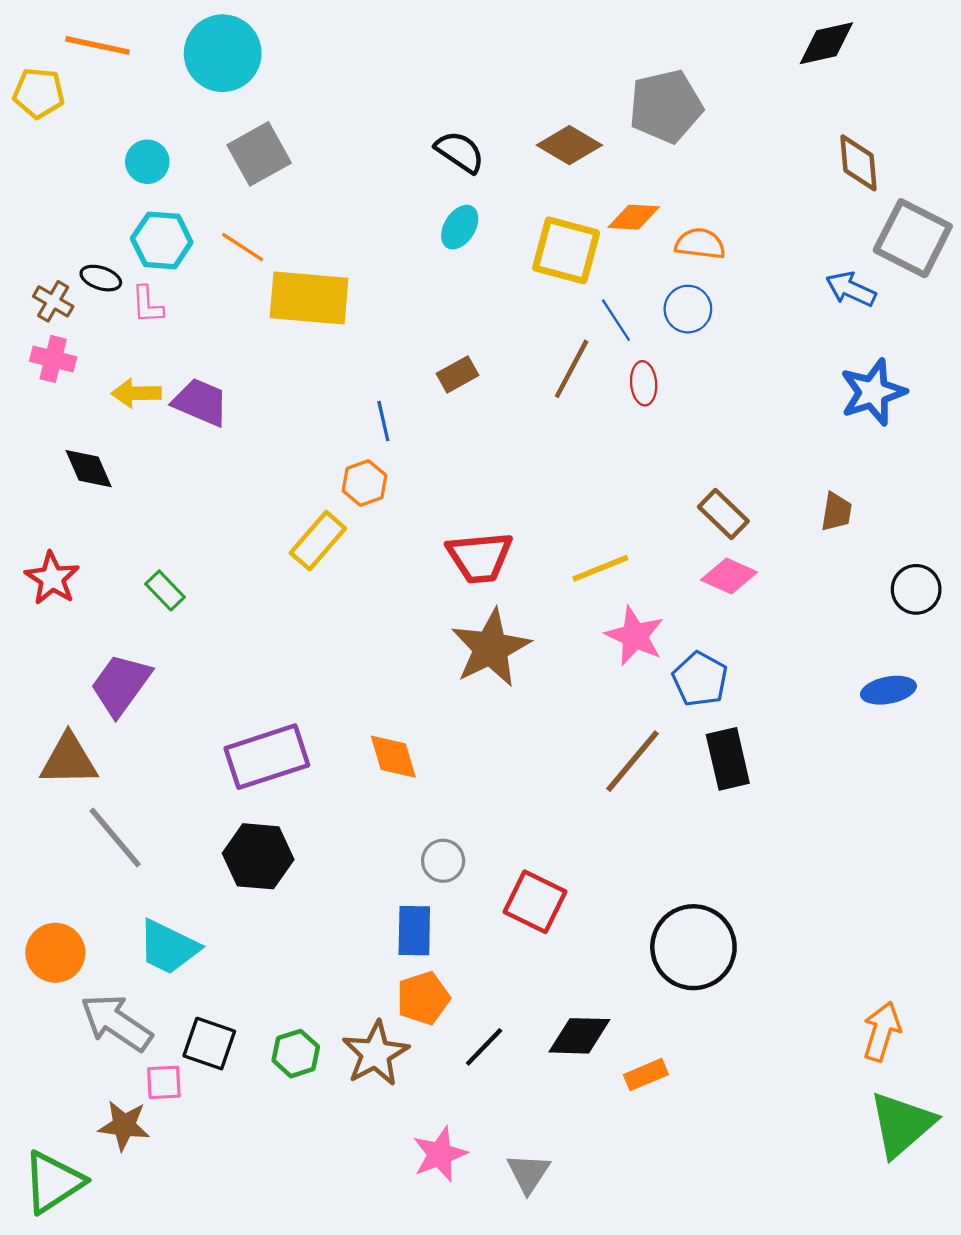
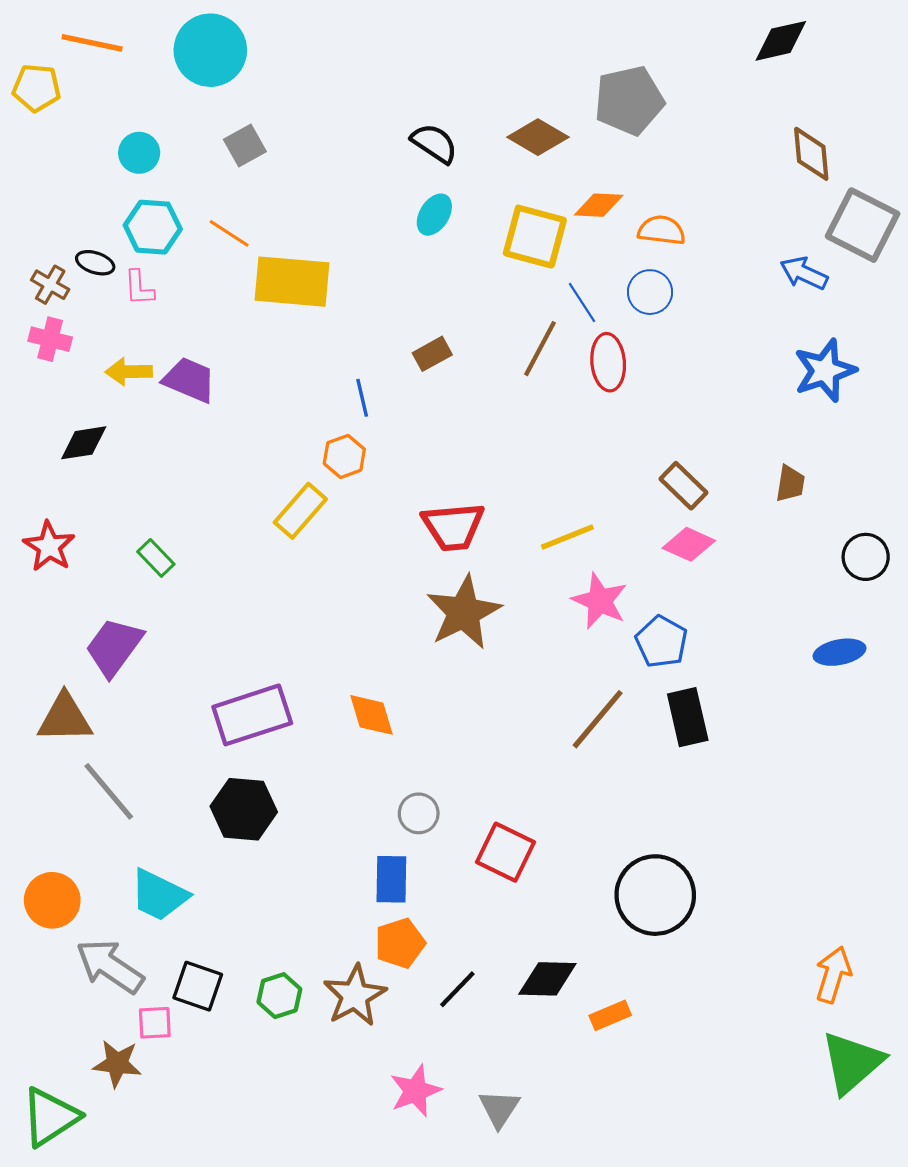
gray square: (259, 154) -> (245, 145), size x0.7
red ellipse: (644, 383) -> (608, 362), size x1.4
black diamond: (89, 469) -> (84, 443), turned -75

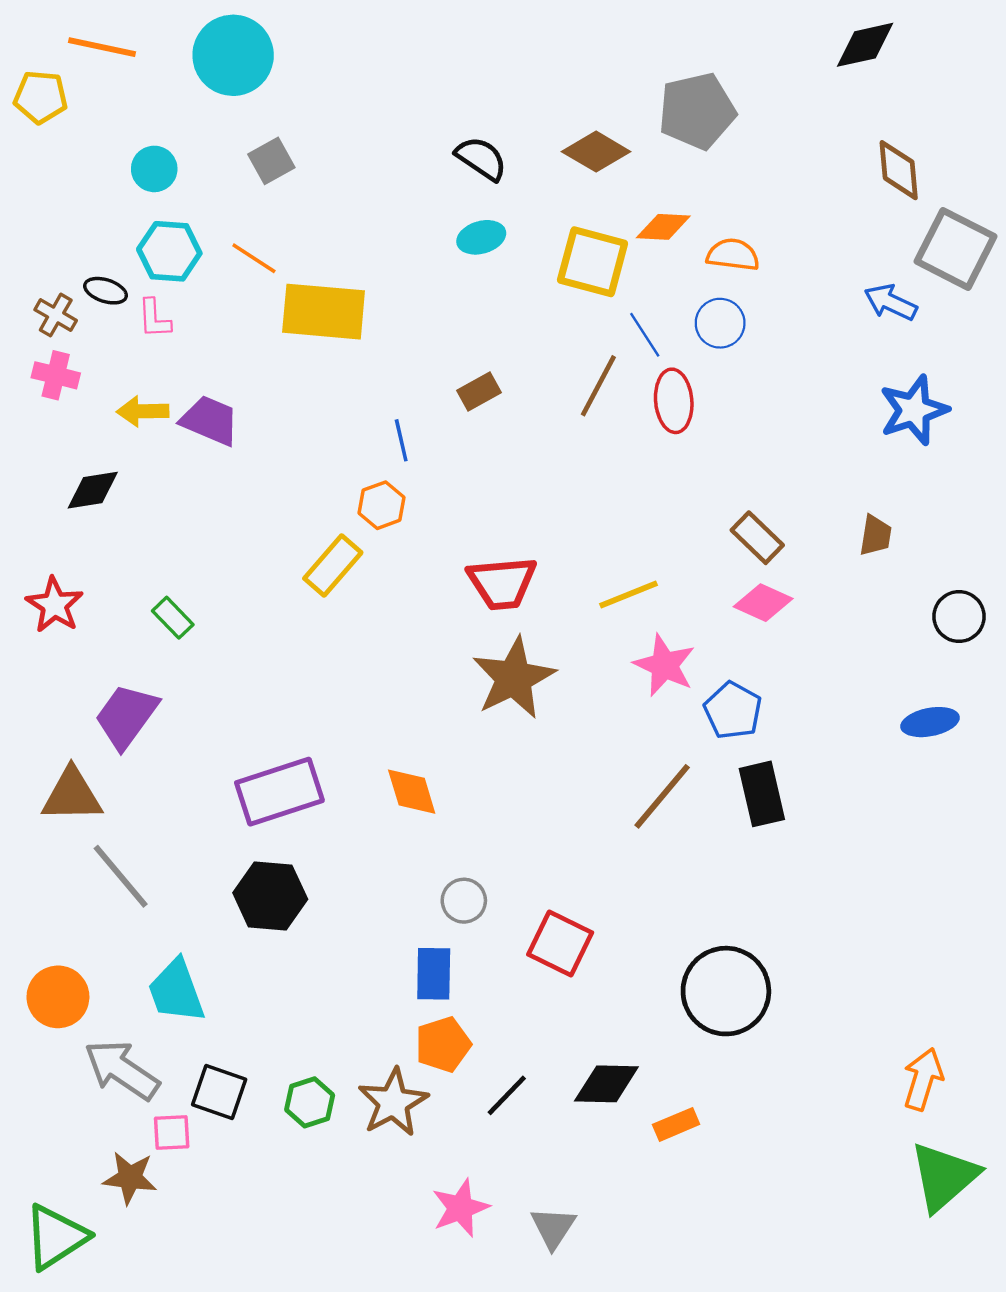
cyan ellipse: (434, 215) -> (481, 237), turned 42
cyan trapezoid: (159, 895) -> (176, 991), turned 44

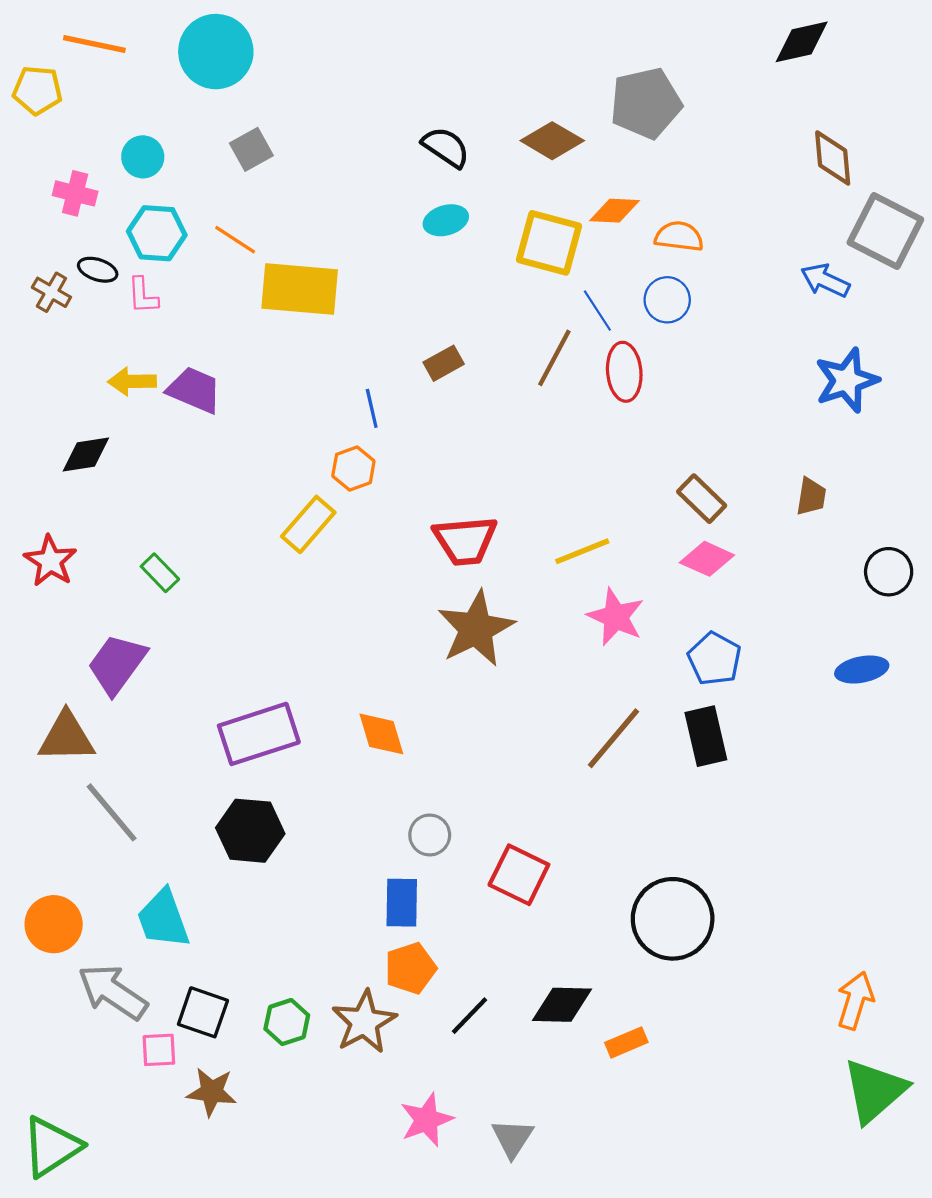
pink cross: (56, 375) -> (75, 193), moved
blue pentagon: (733, 710) -> (715, 659), moved
brown star: (130, 1178) -> (212, 1092), moved

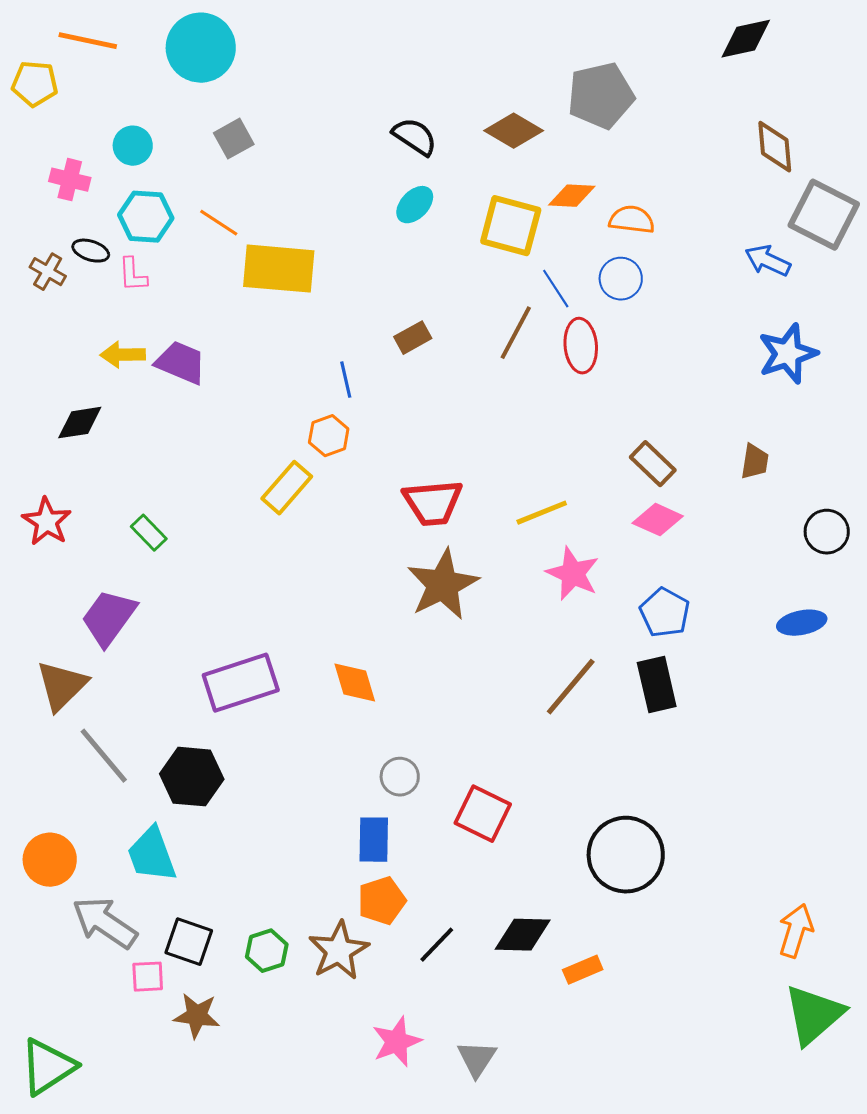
cyan ellipse: (446, 220) -> (415, 205), turned -30
brown triangle: (66, 737) -> (62, 686), turned -44
black hexagon: (250, 831) -> (192, 777), moved

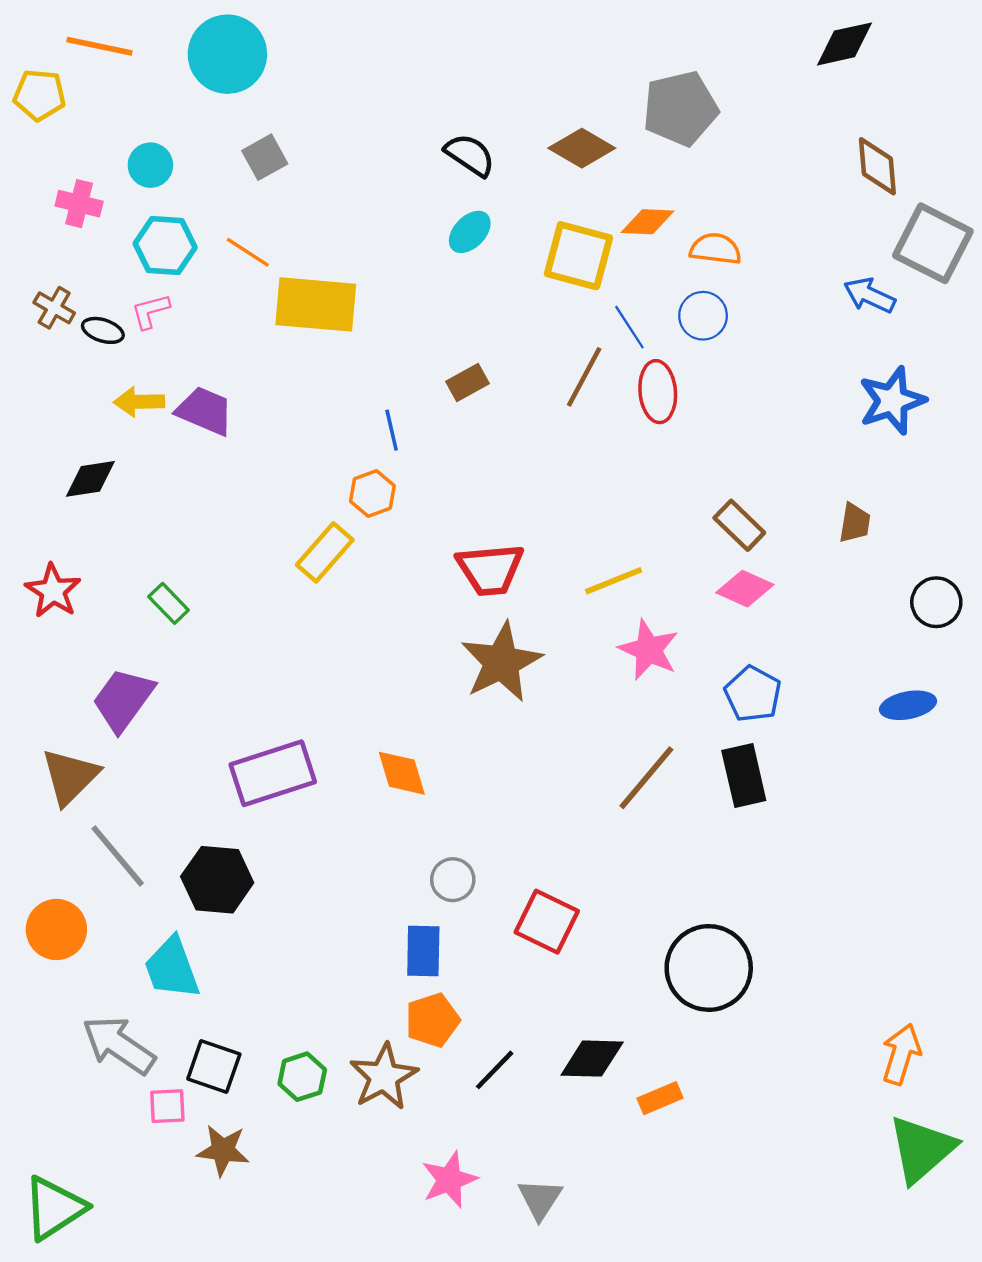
black ellipse: (91, 251) -> (103, 330), moved
pink L-shape: (133, 275) -> (150, 311), turned 78
orange circle: (50, 860) -> (56, 929), moved

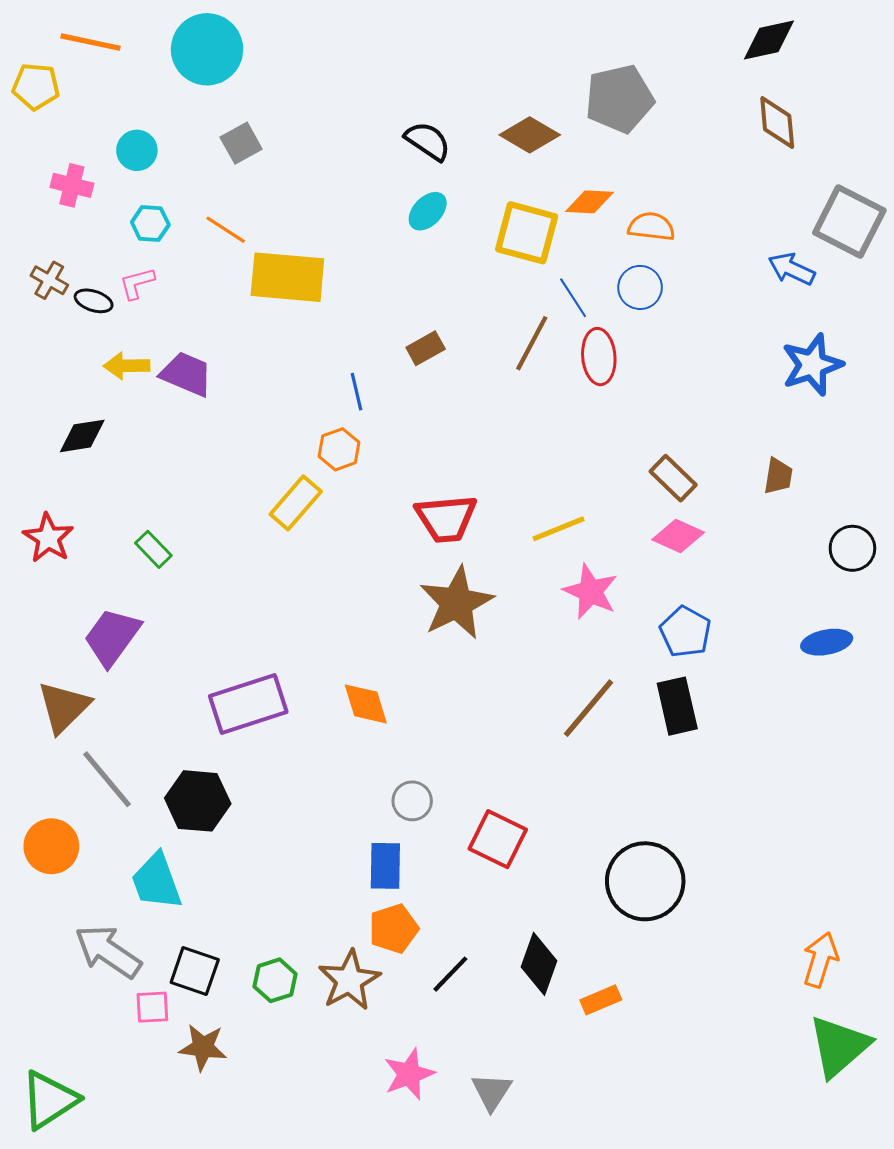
brown diamond: (877, 166) -> (777, 122), moved
cyan hexagon: (165, 246) -> (150, 224), size x0.7
black diamond: (592, 1059) -> (539, 964), turned -72

